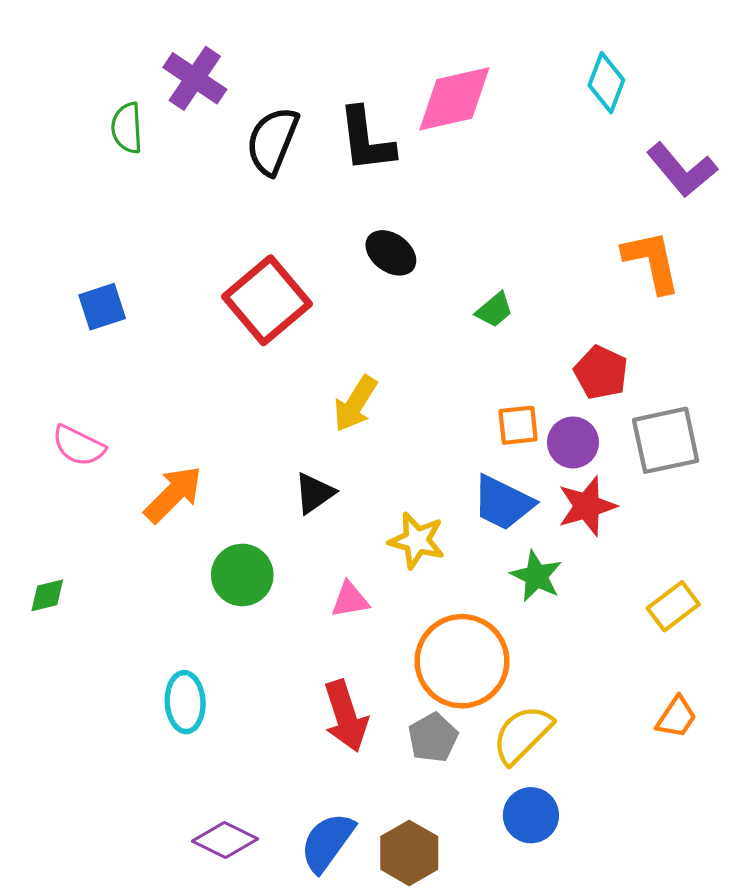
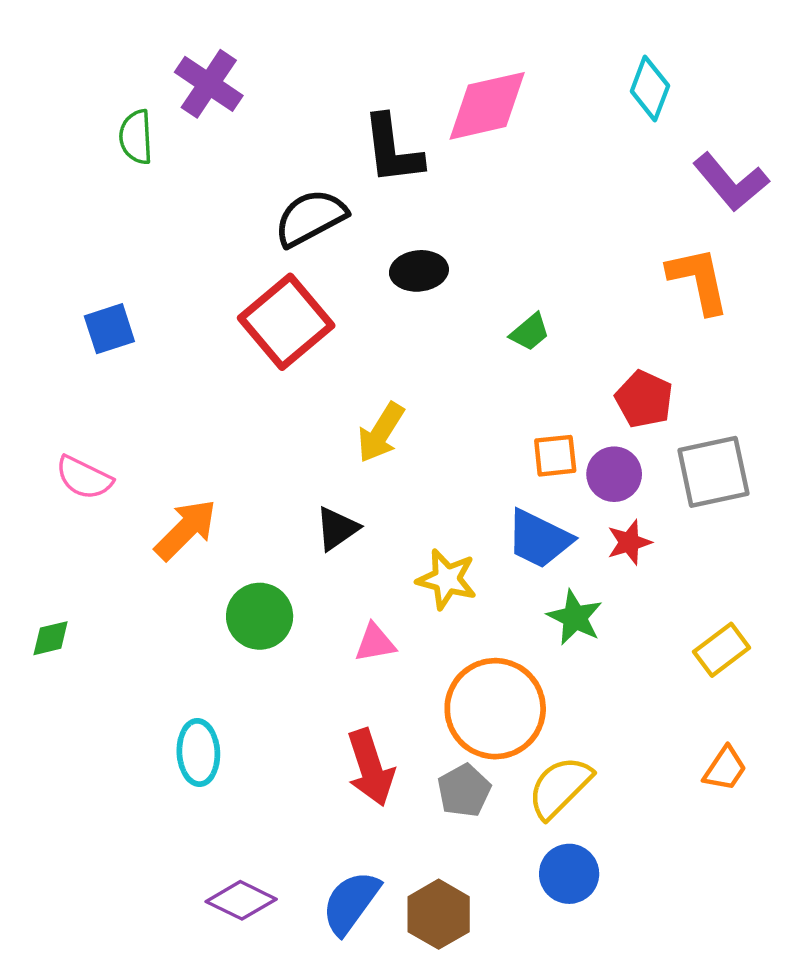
black semicircle: (272, 141) -> (310, 218), moved, turned 40
black ellipse: (391, 253) -> (419, 271), turned -42
red star: (587, 506) -> (629, 542), size x0.7

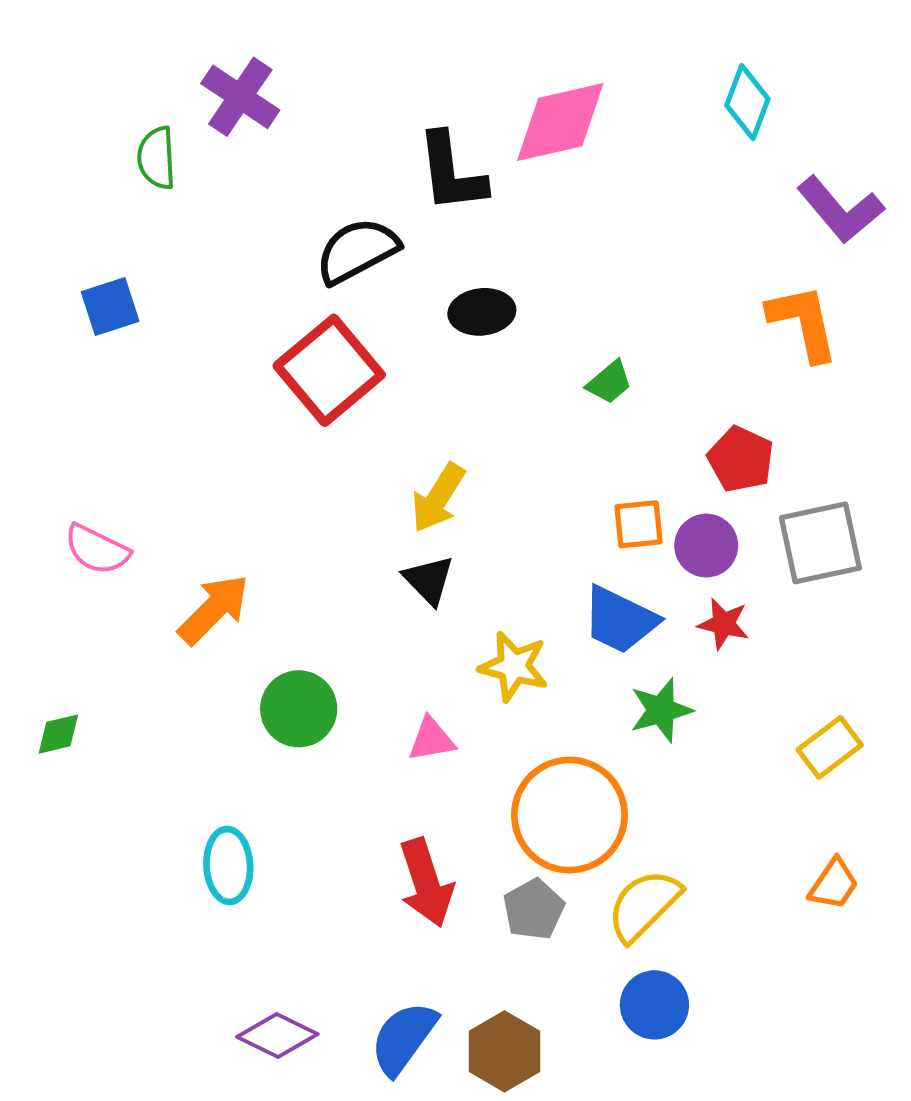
blue square: (109, 329) -> (110, 307), moved
black triangle: (337, 528) -> (429, 580), moved, turned -39
red star: (629, 542) -> (724, 624), turned 30
green star: (575, 617) -> (661, 710), turned 30

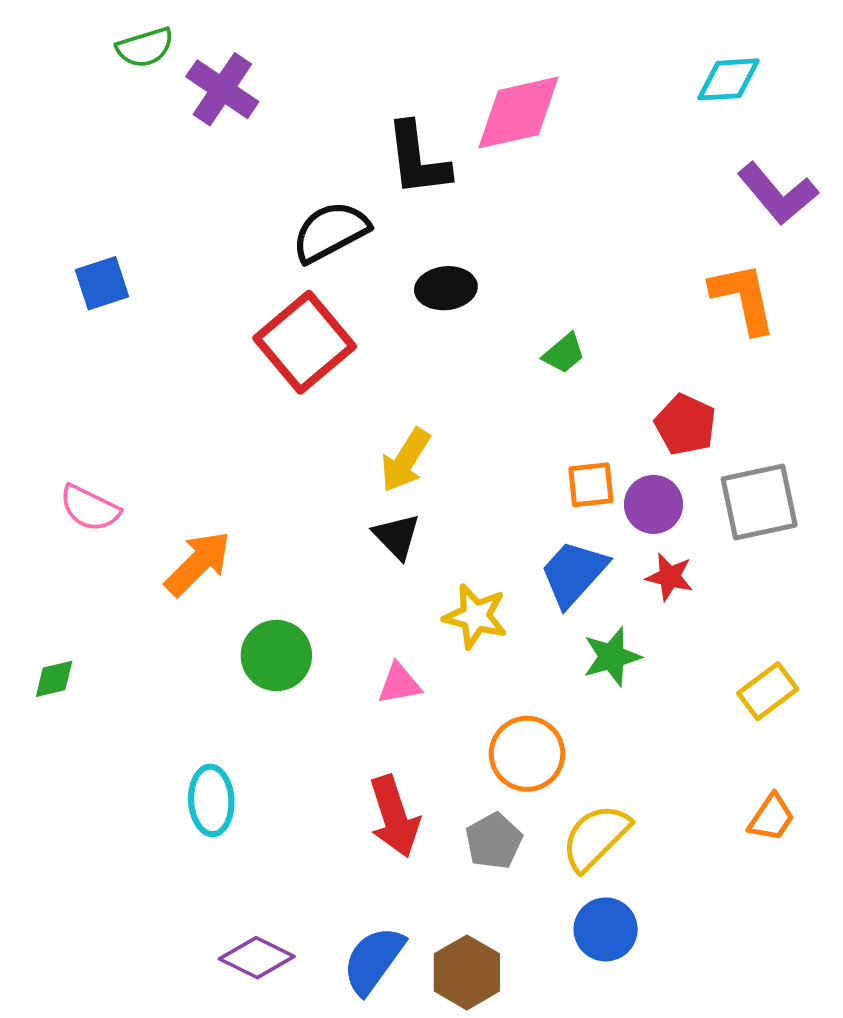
cyan diamond: (747, 102) -> (728, 79), moved, turned 66
green semicircle: (157, 158) -> (145, 47), moved, turned -104
blue trapezoid: (620, 620) -> (574, 573), turned 106
orange circle: (570, 815) -> (527, 754), size x0.7

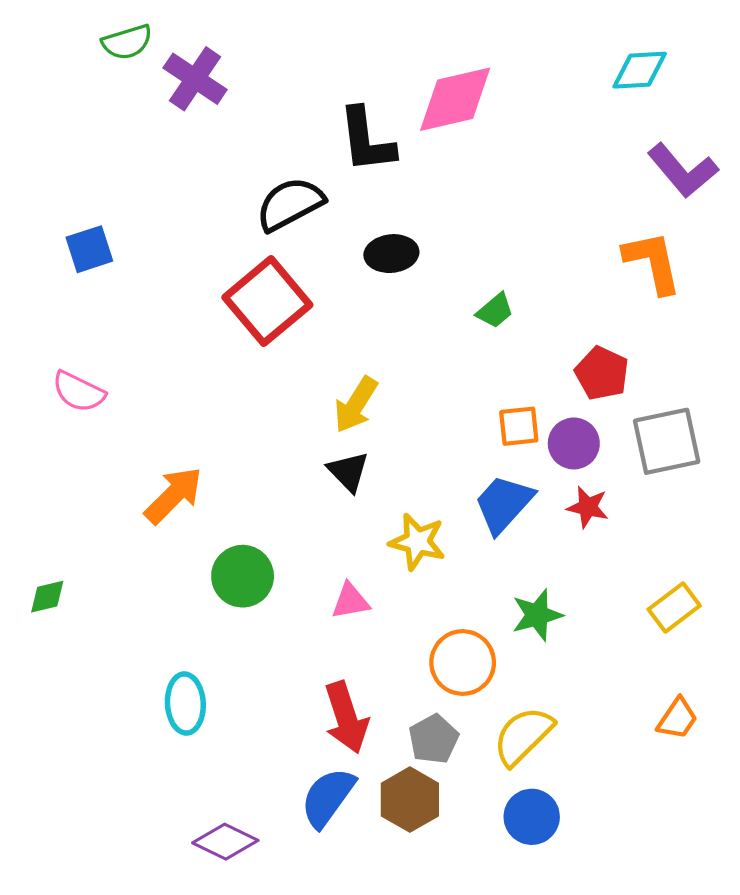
pink semicircle: (90, 508) -> (79, 392), moved
green star: (612, 657) -> (537, 615), moved
blue semicircle: (373, 960) -> (328, 797), moved
brown hexagon: (467, 972) -> (410, 800), moved

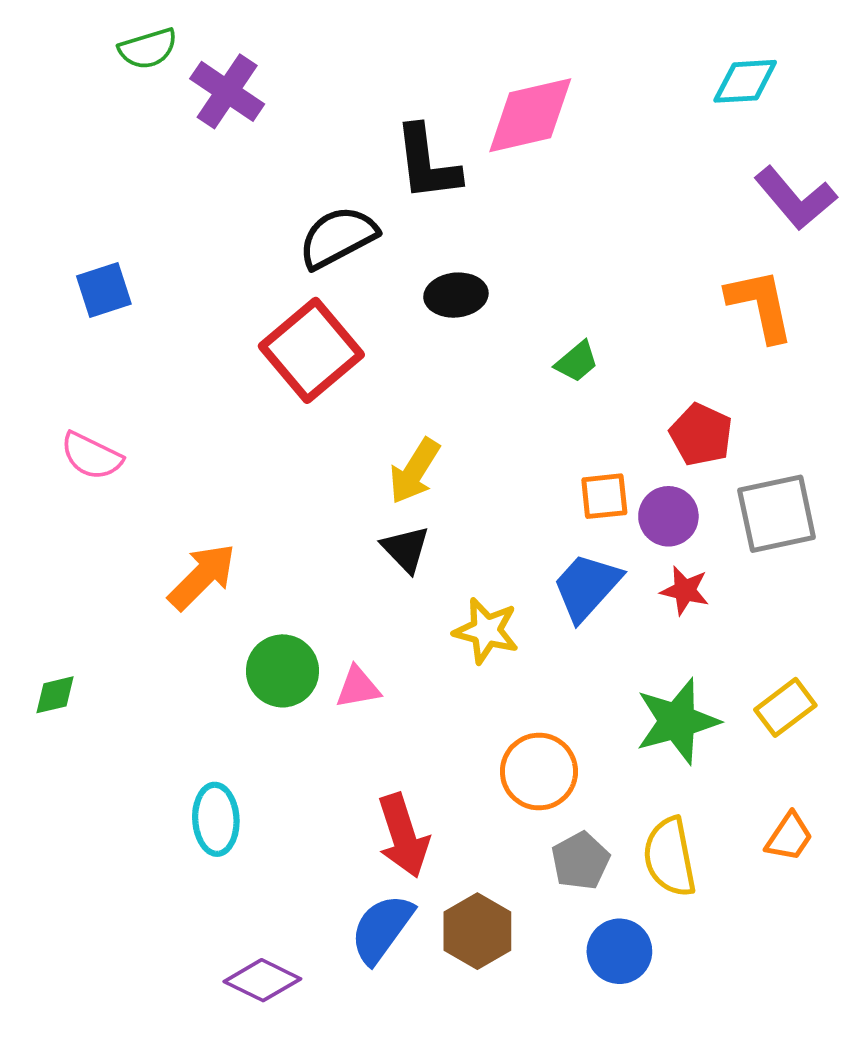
pink triangle: (350, 601) -> (358, 687), moved
green star: (537, 615) -> (677, 721), moved, size x1.4
yellow semicircle: (523, 736) -> (670, 857), moved, turned -56
gray pentagon: (434, 739) -> (580, 861), moved

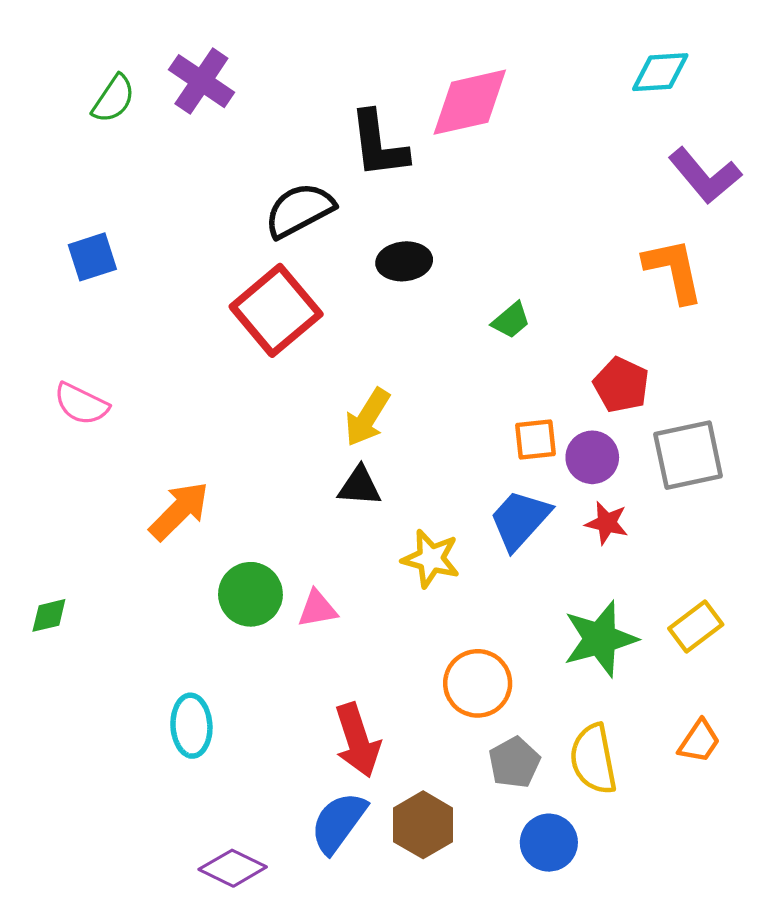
green semicircle: (148, 49) -> (114, 99), moved, turned -39
black triangle: (406, 549) -> (360, 486), turned -42

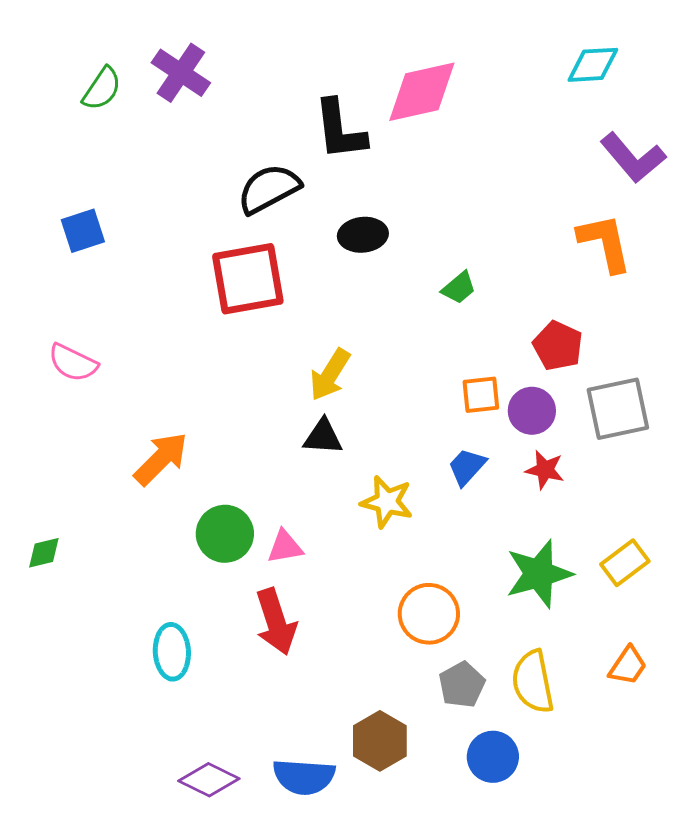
red square: (276, 310) -> (248, 279), turned 30
blue trapezoid: (520, 520) -> (467, 467), size x0.7
red arrow: (357, 740) -> (276, 622), moved
blue semicircle: (338, 823) -> (304, 777), moved, turned -122

